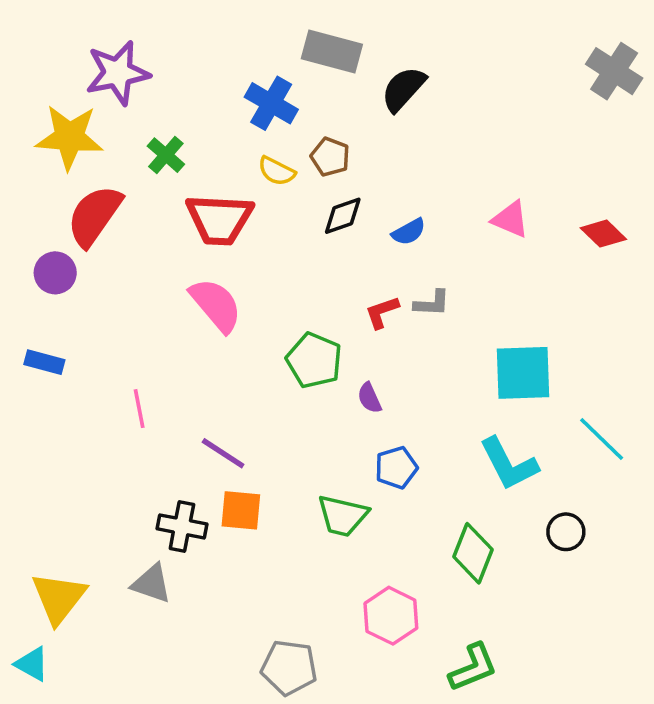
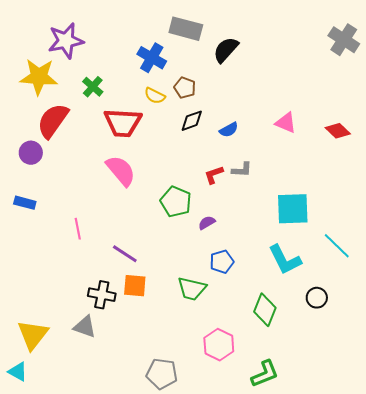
purple semicircle: (369, 398) -> (207, 223), turned 84

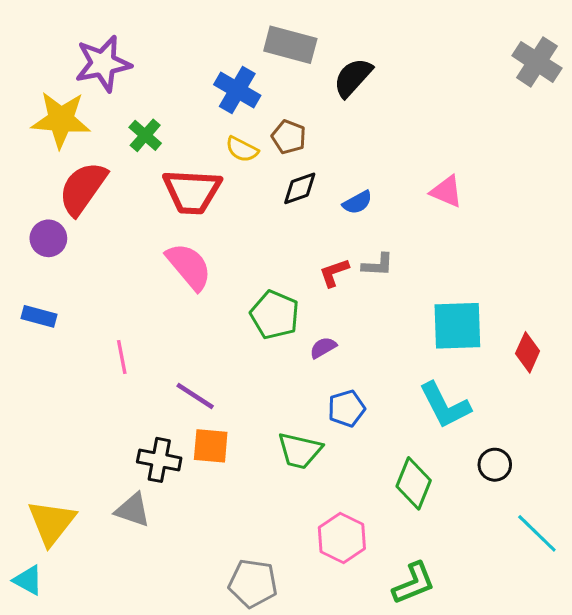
red diamond: (338, 131) -> (528, 352), moved, turned 70
cyan line: (337, 246) -> (537, 533), moved

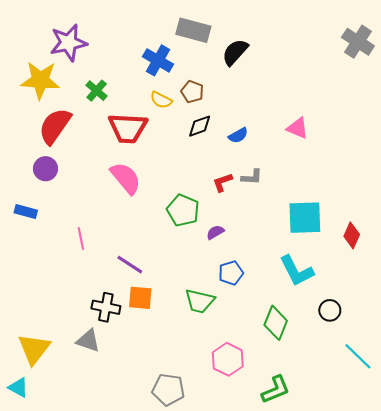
purple circle: (48, 238) -> (45, 169), moved

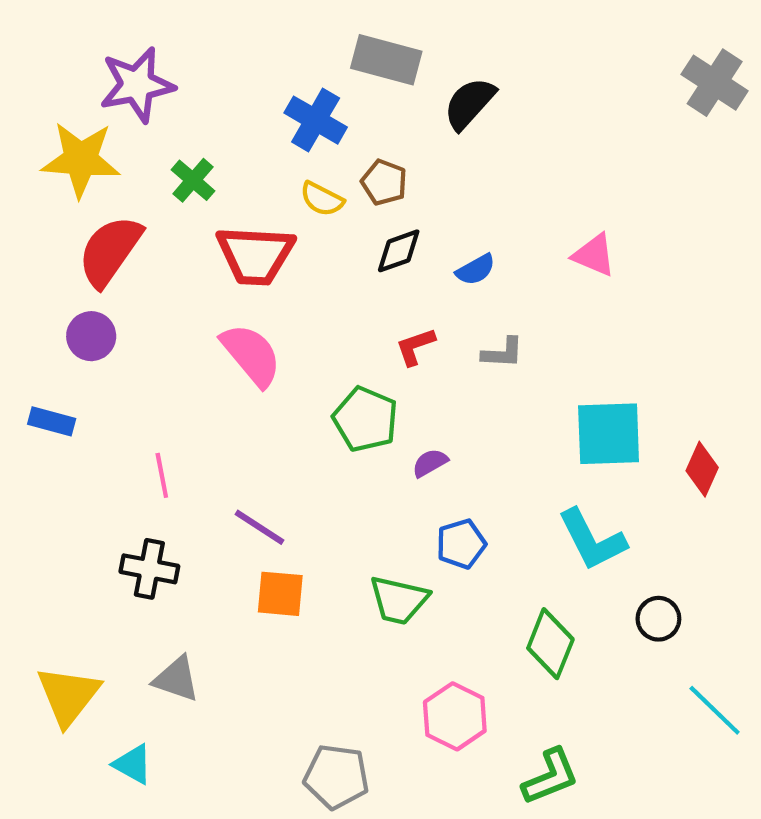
red L-shape: (223, 182) -> (415, 347), moved
black cross: (106, 307) -> (149, 569), moved
cyan triangle: (18, 387) -> (133, 764), moved

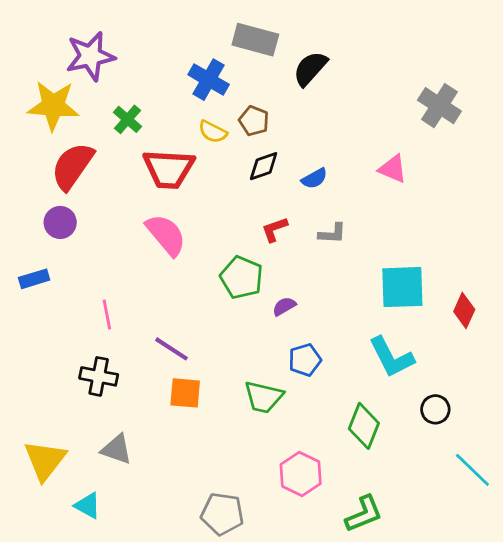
gray cross: (715, 83) -> (439, 106), moved
blue rectangle: (52, 421) -> (34, 279), turned -32

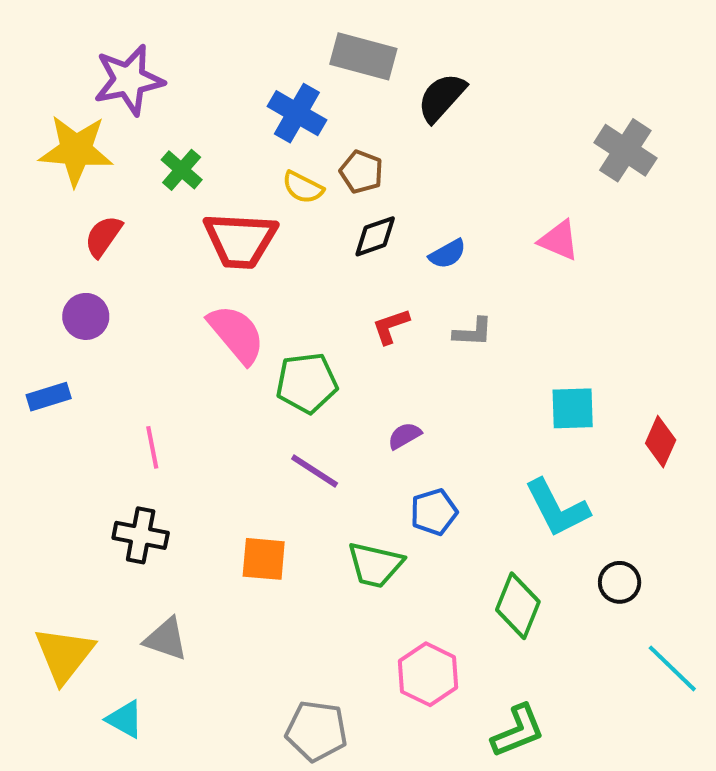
red semicircle: (73, 166) -> (103, 236), size x0.6
green pentagon: (242, 277) -> (307, 383), moved, turned -30
cyan square: (402, 287) -> (573, 408), size x0.7
purple line: (171, 349) -> (315, 471), moved

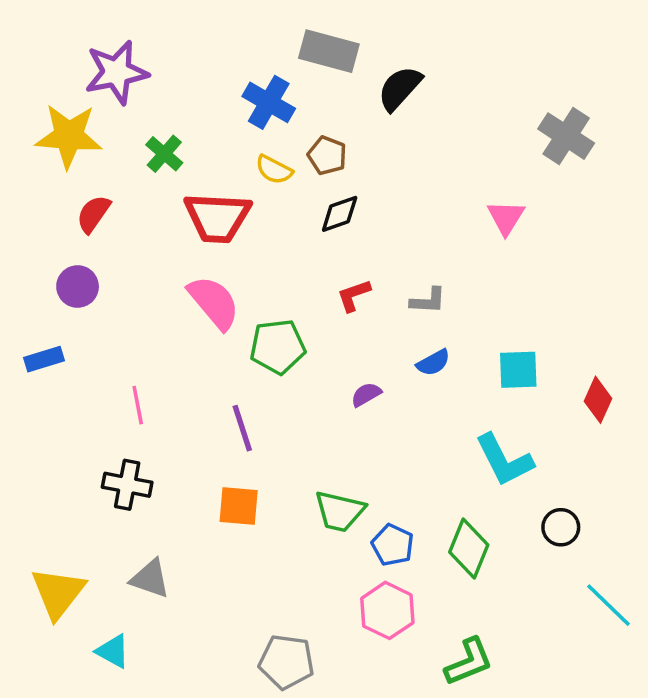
pink triangle: (559, 240) -> (506, 217), turned 39
blue semicircle: (447, 254) -> (433, 363), moved
purple line: (315, 471) -> (242, 428), moved, turned 39
blue pentagon: (434, 512) -> (393, 545), moved, turned -30

